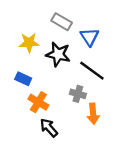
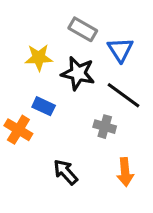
blue rectangle: (23, 79) -> (44, 106), moved
orange cross: (38, 102) -> (18, 130), moved
orange arrow: (93, 114) -> (125, 172), moved

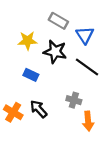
gray cross: (105, 127) -> (74, 100), moved
orange cross: (18, 130) -> (13, 112), moved
black arrow: (65, 172) -> (39, 109), moved

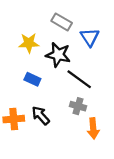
black line: (87, 67) -> (79, 79), moved
orange cross: (13, 112) -> (14, 119), turned -36

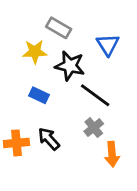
gray rectangle: (62, 22) -> (59, 28), moved
gray cross: (78, 106) -> (94, 128), turned 35

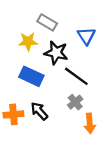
blue rectangle: (39, 95) -> (31, 76), size x1.5

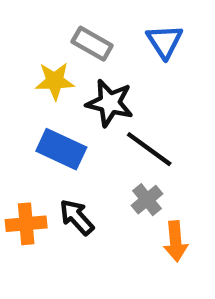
blue triangle: (86, 36) -> (165, 41), moved

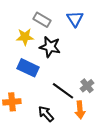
black line: (149, 149) -> (63, 91), moved
gray cross: (147, 200) -> (87, 86), moved
black arrow: (77, 217) -> (46, 114), moved

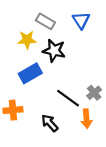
blue rectangle: (28, 68) -> (30, 73), turned -55

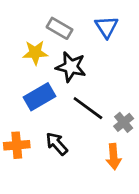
black line: (68, 98) -> (88, 108), moved
black arrow: (50, 123) -> (57, 144), moved

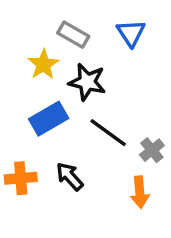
yellow star: (35, 53) -> (43, 64), turned -30

